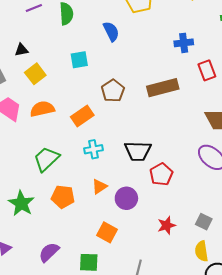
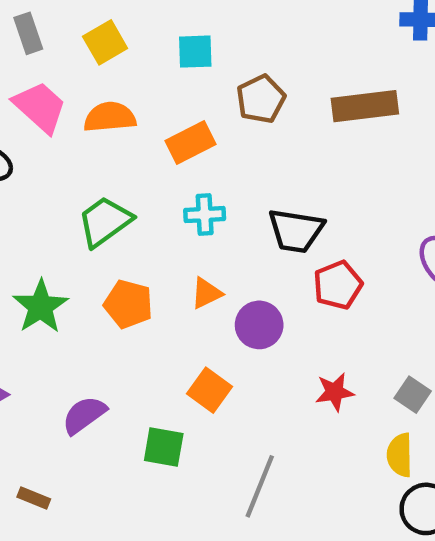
cyan square: (79, 60) -> (195, 52), moved

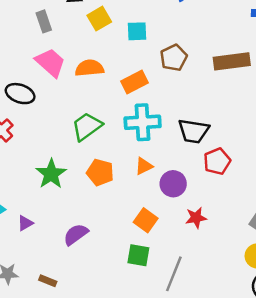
yellow square: (105, 42) -> (99, 19), moved
cyan cross: (205, 215) -> (143, 122), size x1.6
red star: (335, 392) -> (196, 218), moved
green square: (164, 447) -> (138, 255), moved

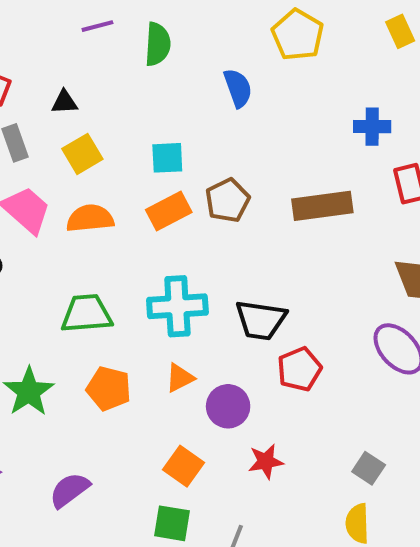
yellow square: (99, 19) -> (82, 154), moved
orange rectangle: (134, 82) -> (169, 211), moved
green trapezoid: (87, 126) -> (87, 314), turned 32

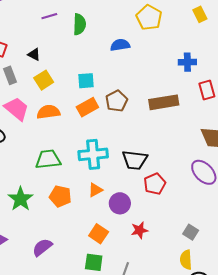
blue semicircle: (238, 88) -> (120, 45), turned -78
black triangle: (64, 102) -> (34, 54), turned 32

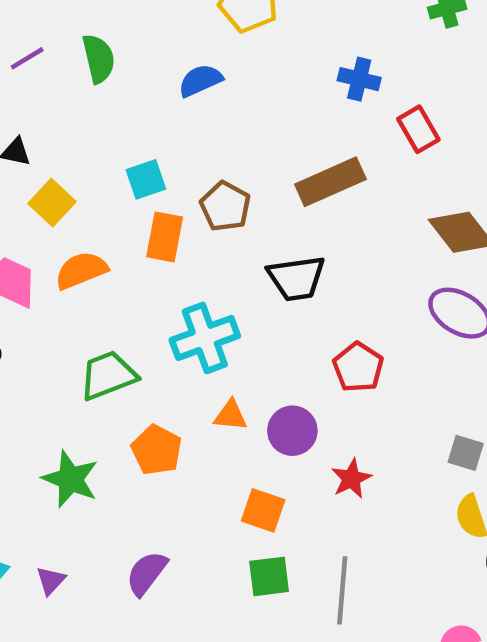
blue cross: (187, 62) -> (359, 79), turned 30
orange rectangle: (87, 107) -> (165, 237), turned -35
black trapezoid: (135, 160) -> (296, 278), moved
orange triangle: (95, 190) -> (231, 415), turned 49
orange pentagon: (60, 196) -> (157, 450), turned 30

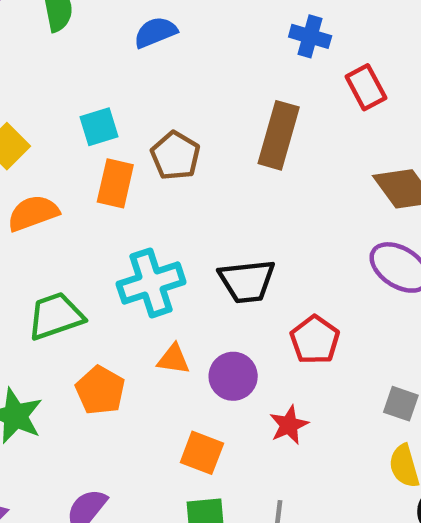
brown rectangle: (330, 182) -> (279, 135), turned -52
black trapezoid: (296, 278) -> (247, 281), moved
red pentagon: (358, 367) -> (315, 340), moved

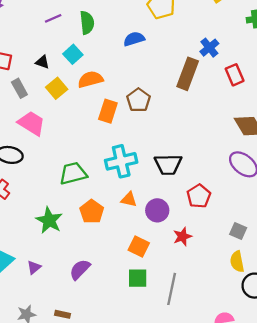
blue cross: (310, 36) -> (209, 48), turned 30
cyan square: (99, 127) -> (73, 54), moved, turned -30
brown rectangle: (279, 135) -> (188, 74), moved
orange semicircle: (33, 213) -> (90, 79), moved

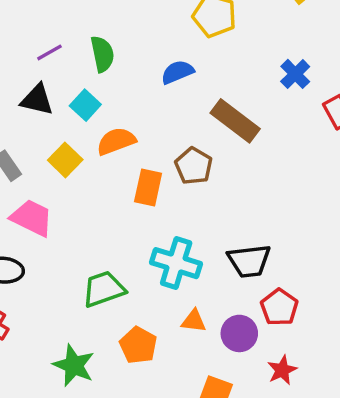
black triangle: (42, 62) -> (37, 100), moved, size x1.5
brown rectangle: (188, 74) -> (235, 121), moved, turned -68
cyan cross: (121, 161) -> (176, 263), turned 36
red pentagon: (199, 196) -> (279, 307), moved

